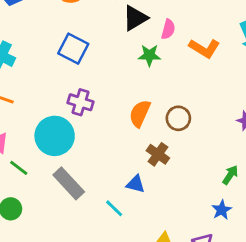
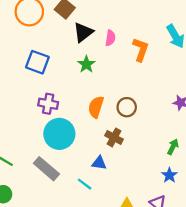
orange L-shape: (204, 48) -> (141, 50), turned -95
green star: (149, 55) -> (86, 64), moved, turned -30
cyan circle: (55, 136) -> (59, 134), moved

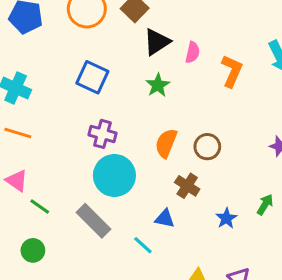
blue star: (169, 175) -> (226, 218), moved

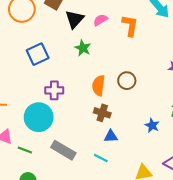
pink semicircle: (193, 52) -> (100, 20), turned -120
blue square: (92, 77) -> (38, 54), turned -35
cyan circle: (114, 175) -> (39, 117), moved
brown cross: (187, 186) -> (102, 113), moved

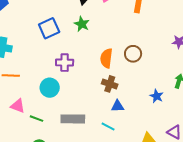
green star: (83, 48) -> (82, 24), moved
cyan circle: (39, 117) -> (50, 88), size x0.7
gray rectangle: (63, 150) -> (73, 119), turned -30

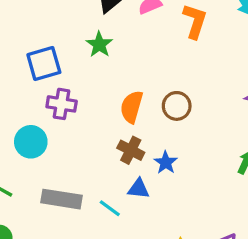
blue square: (49, 28) -> (44, 64), moved
blue star: (157, 96) -> (166, 162), moved
cyan line: (108, 127) -> (110, 208), moved

